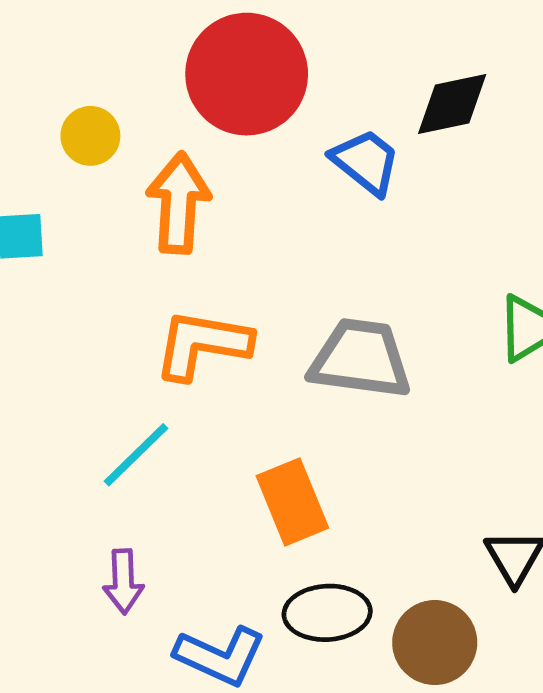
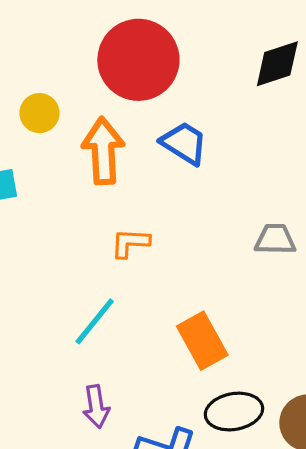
blue trapezoid: (366, 162) -> (184, 143), moved
orange L-shape: (202, 344) -> (130, 243), size x0.6
gray trapezoid: (360, 359) -> (275, 239), moved, size x0.6

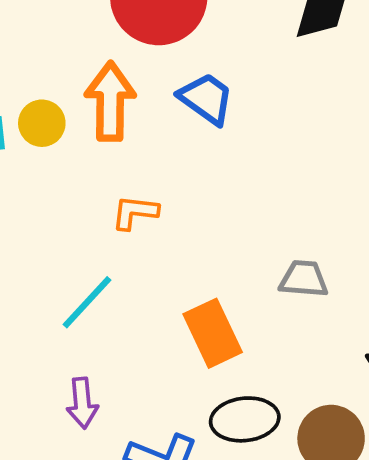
yellow circle: (39, 113) -> (42, 123), moved
gray trapezoid: (275, 239) -> (304, 279), moved

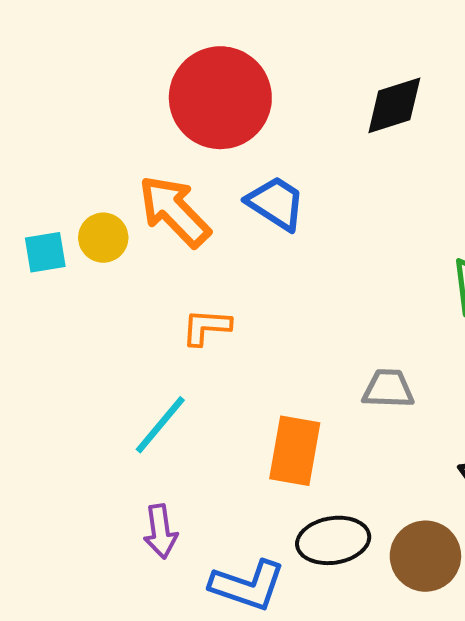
orange arrow: (110, 102) -> (174, 211), turned -42
orange rectangle: (213, 333) -> (295, 451), turned 38

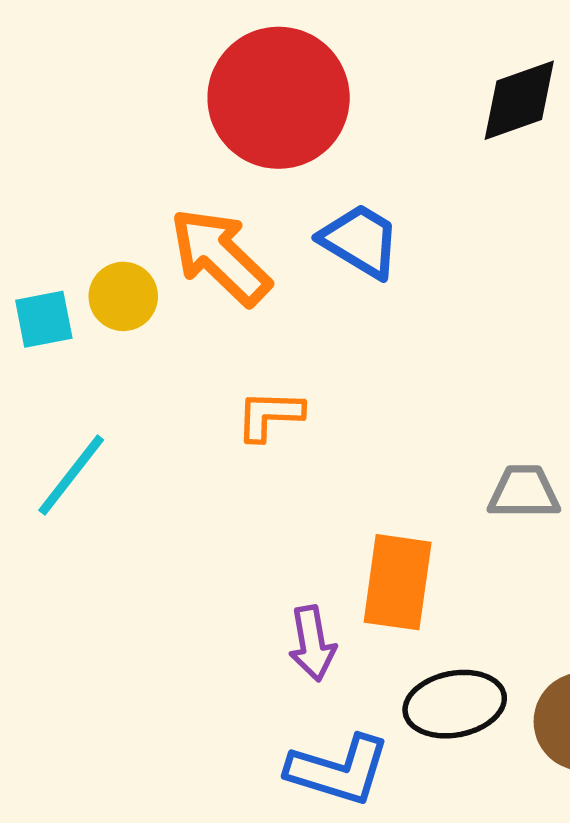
cyan line: (160, 425) -> (71, 475), moved
purple arrow: (160, 531) -> (312, 643), moved

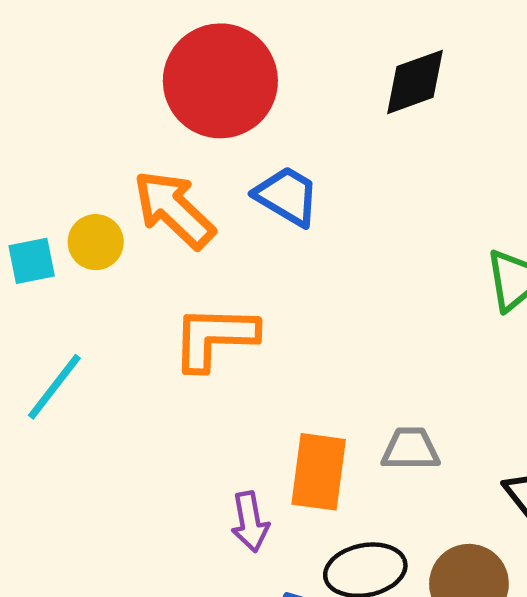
orange L-shape: (270, 415) -> (214, 338), size x1.6
gray trapezoid: (524, 492) -> (411, 449), moved

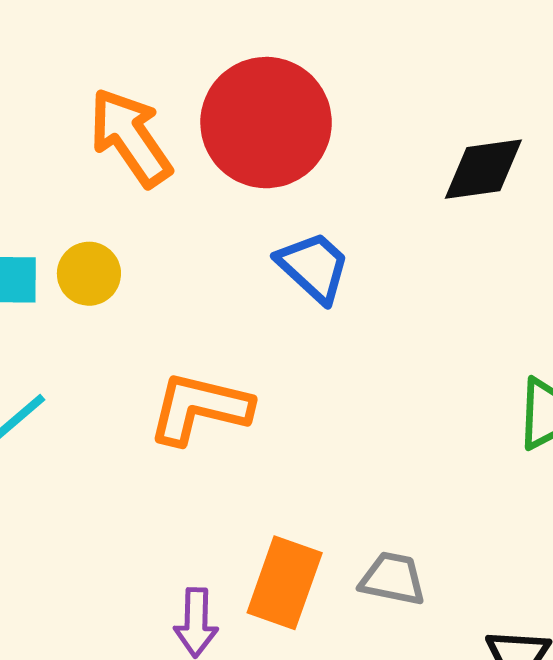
orange arrow: (174, 209) -> (131, 137), moved

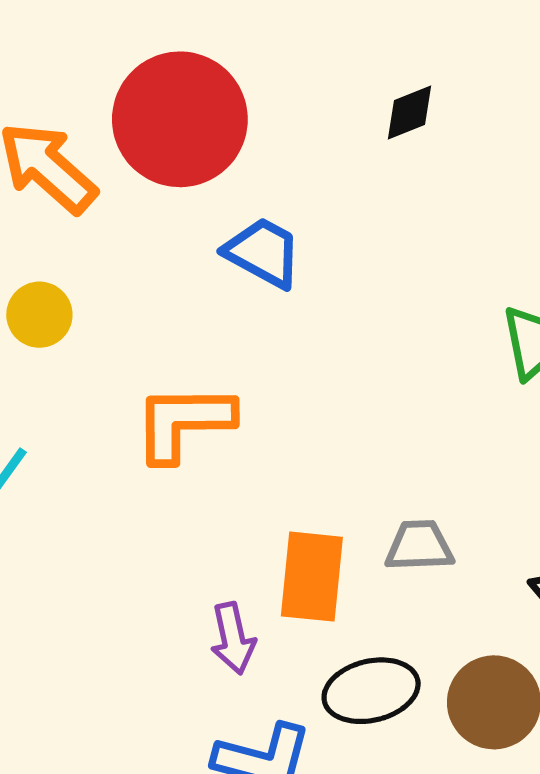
black diamond: (483, 169) -> (410, 113), size x0.7

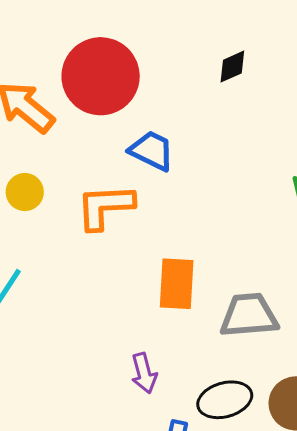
orange L-shape: (184, 422) -> (105, 207), moved
gray trapezoid: (419, 546) -> (249, 315), size x1.5
orange rectangle: (312, 577) -> (177, 284), moved

